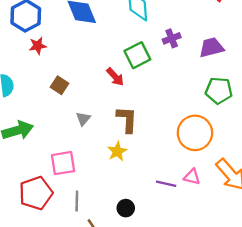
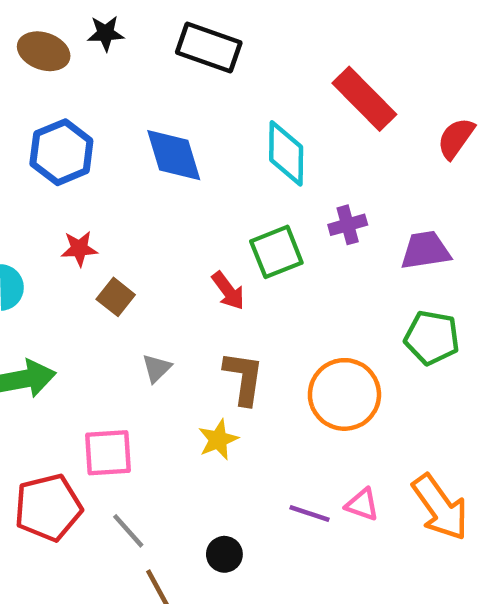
red star: (38, 46) -> (79, 249), moved
orange circle: (195, 133) -> (344, 394), moved
gray line: (77, 201) -> (128, 531), turned -48

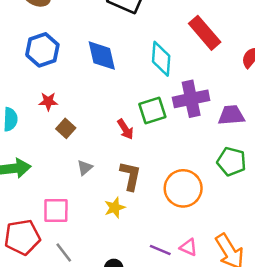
purple cross: (348, 225) -> (191, 99), size x1.8

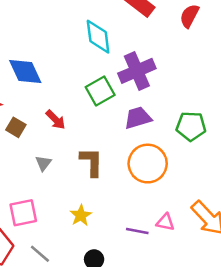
blue diamond: (102, 56) -> (25, 71), moved
purple trapezoid: (231, 115) -> (138, 118), moved
red arrow: (125, 129) -> (56, 120), moved
yellow star: (115, 208) -> (81, 215), moved

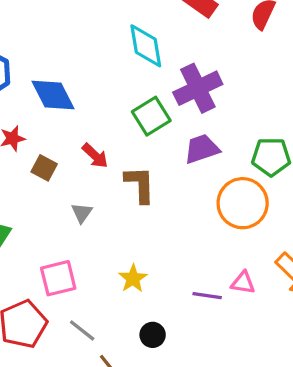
brown L-shape: (92, 162) -> (140, 184), moved
orange circle: (148, 164) -> (243, 203), moved

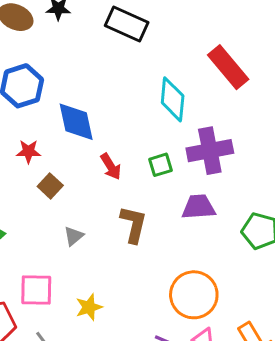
green square: (151, 116) -> (161, 165), size x0.7
red arrow: (95, 156) -> (111, 167), moved
orange circle: (243, 203) -> (194, 295), moved
yellow star: (133, 279) -> (89, 307), moved

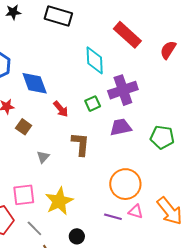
yellow star: (89, 307) -> (59, 201), size x1.6

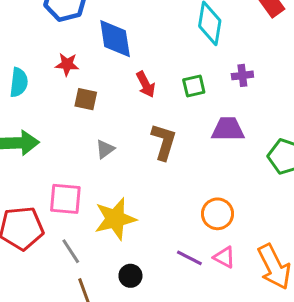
purple cross: (123, 90) -> (242, 75), size x0.5
brown square: (24, 127) -> (86, 99), turned -35
orange circle: (125, 184) -> (217, 214), size x0.7

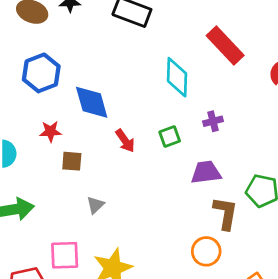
brown L-shape: (164, 142) -> (225, 213), moved

